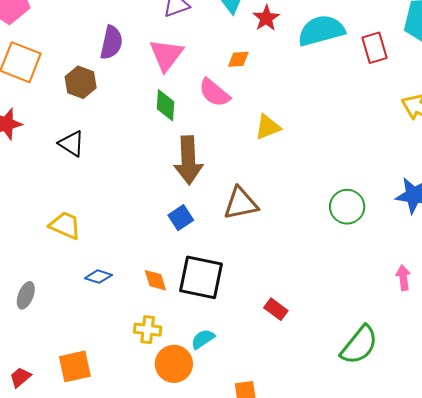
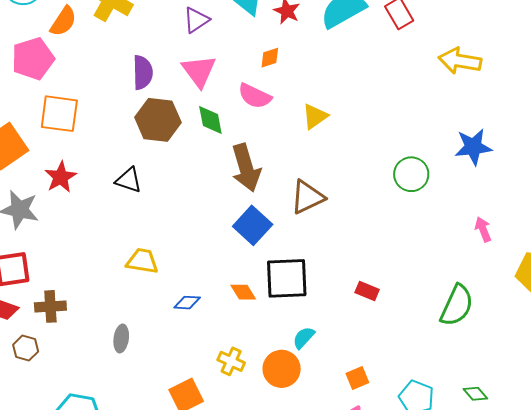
brown hexagon: (81, 82) -> (158, 120), moved, size x1.4
blue square: (181, 218) -> (253, 225), size x1.5
yellow cross: (148, 330) -> (231, 361), moved, turned 32

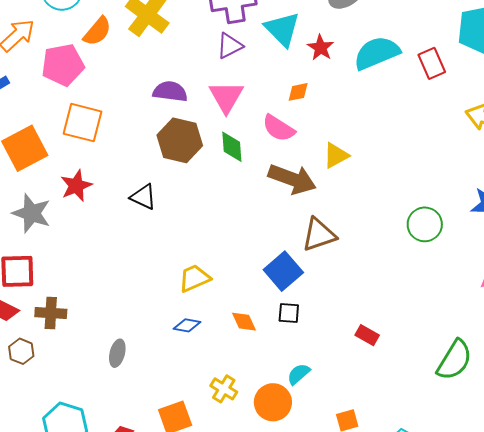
purple semicircle: (143, 72) -> (170, 92), turned -88
brown arrow: (246, 168) -> (292, 179), moved, turned -60
blue square: (253, 225) -> (283, 271), moved
yellow trapezoid: (142, 261) -> (194, 278), moved, turned -40
black square: (287, 278) -> (289, 313), size x0.5

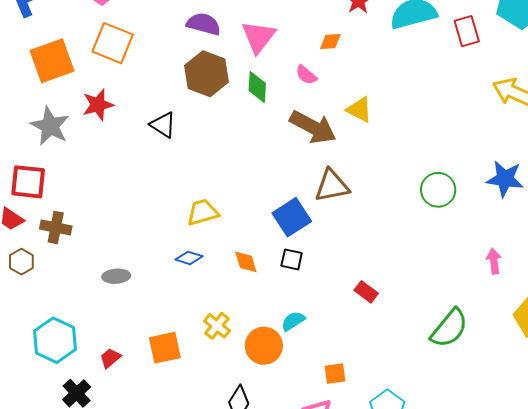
pink semicircle: (279, 128) -> (306, 75), size x0.7
yellow triangle: (336, 155) -> (359, 110), turned 48
gray ellipse: (117, 353) -> (116, 276), turned 64

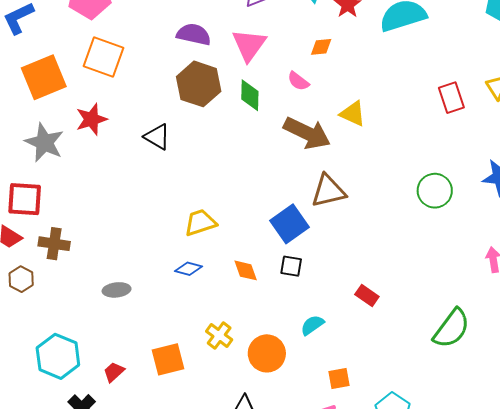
red rectangle: (467, 31) -> (451, 98), moved
cyan semicircle: (293, 321) -> (312, 325), moved

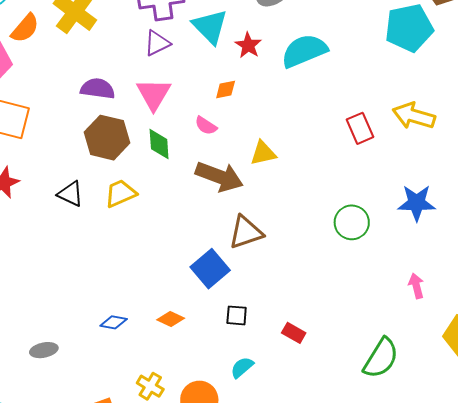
yellow triangle: (353, 114) -> (263, 153), turned -32
yellow trapezoid: (200, 223) -> (120, 193), moved
black square: (291, 266) -> (237, 315), moved
orange diamond: (246, 270) -> (171, 319), turned -40

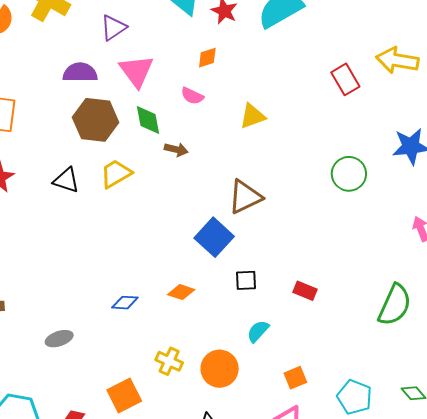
purple triangle: (157, 43) -> (114, 28), moved
brown arrow: (219, 177) -> (176, 149), moved, size x0.5

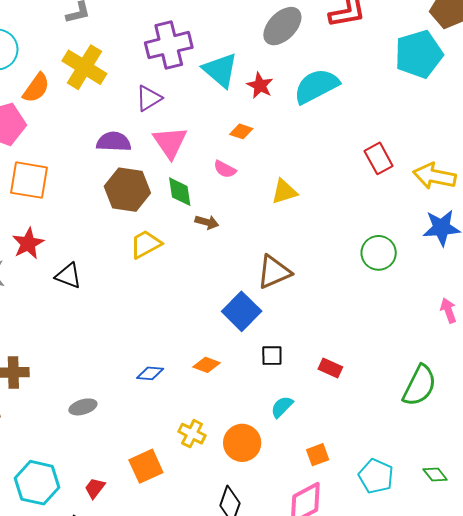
orange diamond: (207, 58) -> (241, 131), turned 35
yellow arrow: (397, 60) -> (434, 176), moved
black triangle: (66, 180) -> (68, 276), moved

